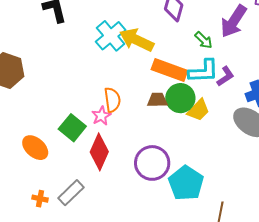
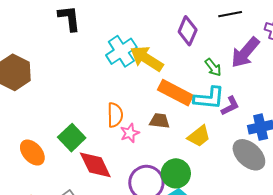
green circle: (180, 98) -> (176, 173), moved
pink star: (101, 116) -> (130, 133), moved
red diamond: (99, 152) -> (95, 165), turned -57

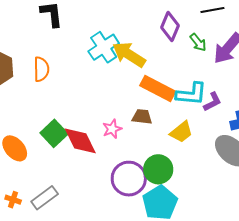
green arrow: (213, 67) -> (198, 42), moved
orange semicircle: (115, 115) -> (41, 69), moved
red diamond: (95, 165) -> (80, 141), moved

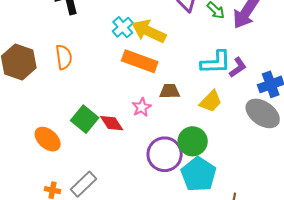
cyan cross: (104, 47) -> (123, 27), size x0.7
orange rectangle: (158, 89) -> (140, 61), moved
red diamond: (80, 141) -> (112, 123), size x0.7

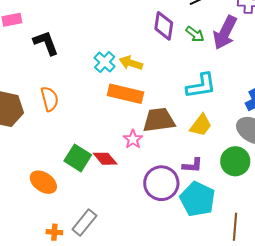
yellow arrow: (149, 31) -> (131, 63), size x0.7
purple L-shape: (238, 67) -> (192, 165), moved, turned 45
brown trapezoid: (170, 91) -> (159, 120), size x1.6
green circle: (193, 141) -> (235, 161), moved

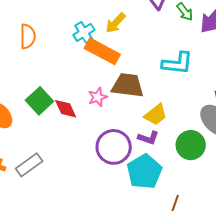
cyan cross: (105, 62) -> (84, 32), moved
yellow arrow: (131, 63) -> (116, 23), turned -80
yellow trapezoid: (201, 125) -> (156, 115), moved

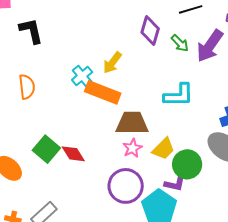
pink star: (98, 97) -> (132, 148), moved
purple L-shape: (148, 138) -> (175, 184), moved
green circle: (191, 145) -> (187, 164), moved

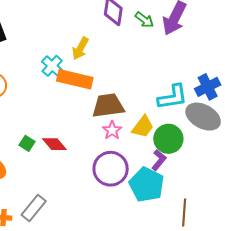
cyan L-shape: (179, 95) -> (173, 97), moved
green square: (46, 149) -> (27, 143), size x0.6
purple L-shape: (175, 184) -> (159, 160), turned -55

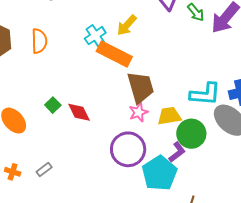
brown trapezoid: (108, 106) -> (140, 87), turned 68
yellow trapezoid: (143, 127) -> (169, 116), turned -150
gray rectangle: (34, 208) -> (44, 169), size x0.6

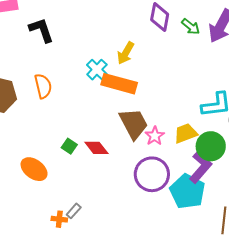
brown trapezoid: (140, 87) -> (134, 124), moved
purple L-shape: (177, 152) -> (200, 167), size x1.5
orange cross: (13, 172) -> (59, 219), moved

